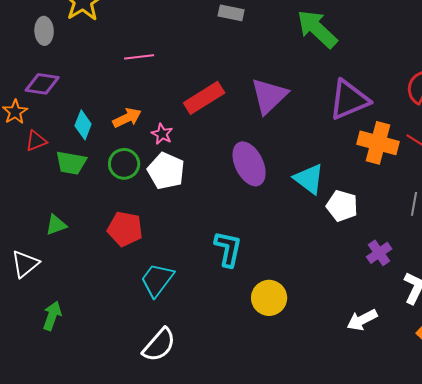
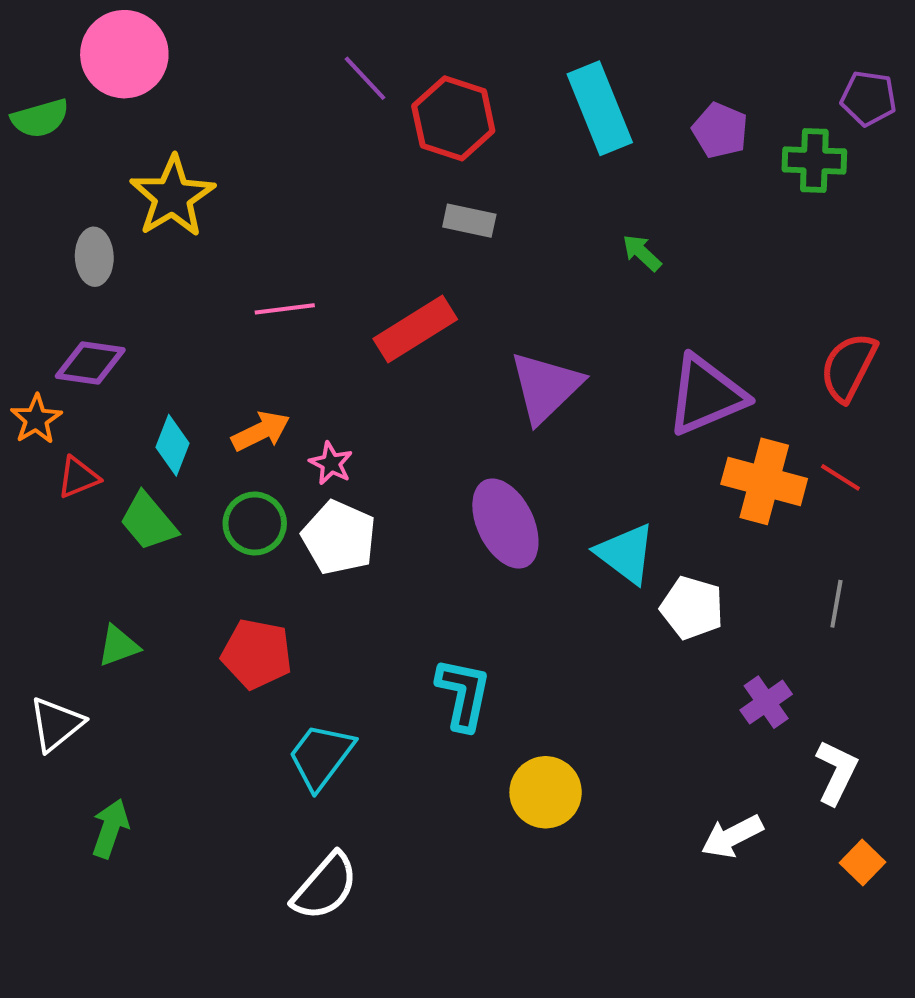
green arrow: (317, 29) -> (642, 253), size x0.5
red rectangle: (204, 98) -> (415, 329), moved
green trapezoid: (71, 163) -> (148, 522), turned 40

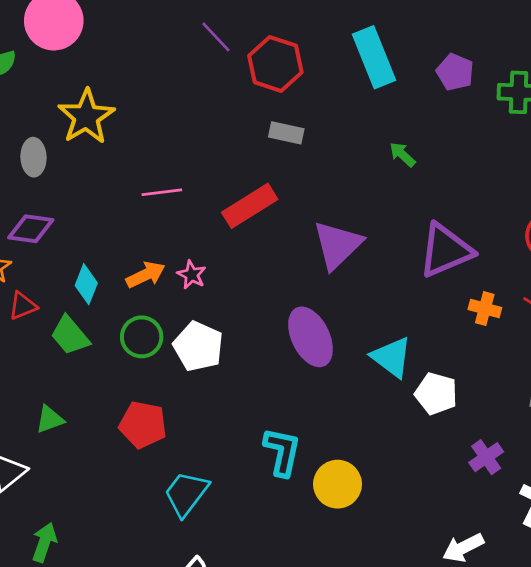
pink star: (331, 463) -> (192, 275), moved
orange cross: (764, 481) -> (485, 309), size x0.6
yellow circle: (546, 792) -> (338, 484), moved

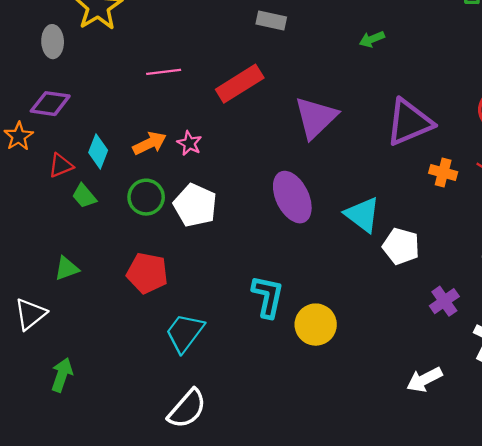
green arrow: (402, 154) -> (372, 39), turned -65
red triangle: (23, 306) -> (61, 166), moved
green trapezoid: (70, 336) -> (84, 196), size x0.7

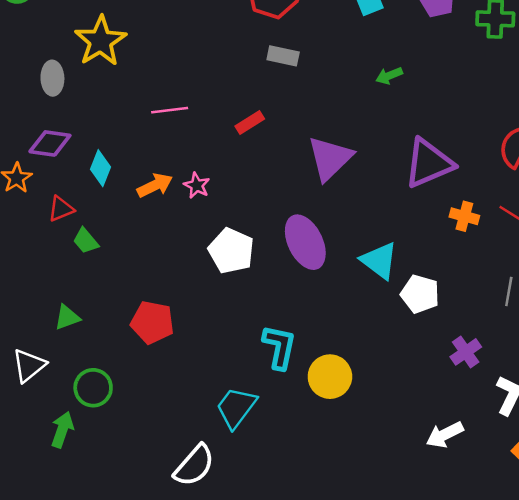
red rectangle: (240, 84) -> (250, 122), size x0.6
cyan diamond: (98, 151) -> (101, 168), moved
green circle: (146, 197) -> (93, 388), moved
white pentagon: (195, 205) -> (231, 251), moved
cyan trapezoid: (185, 333) -> (236, 407), moved

